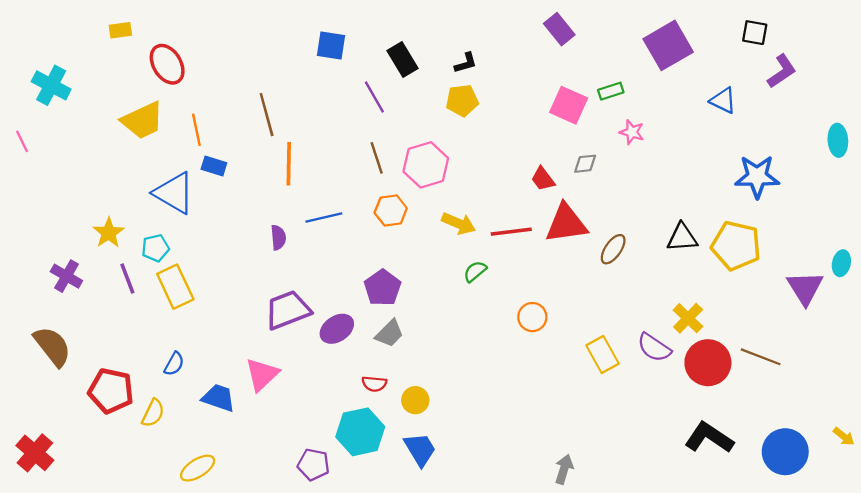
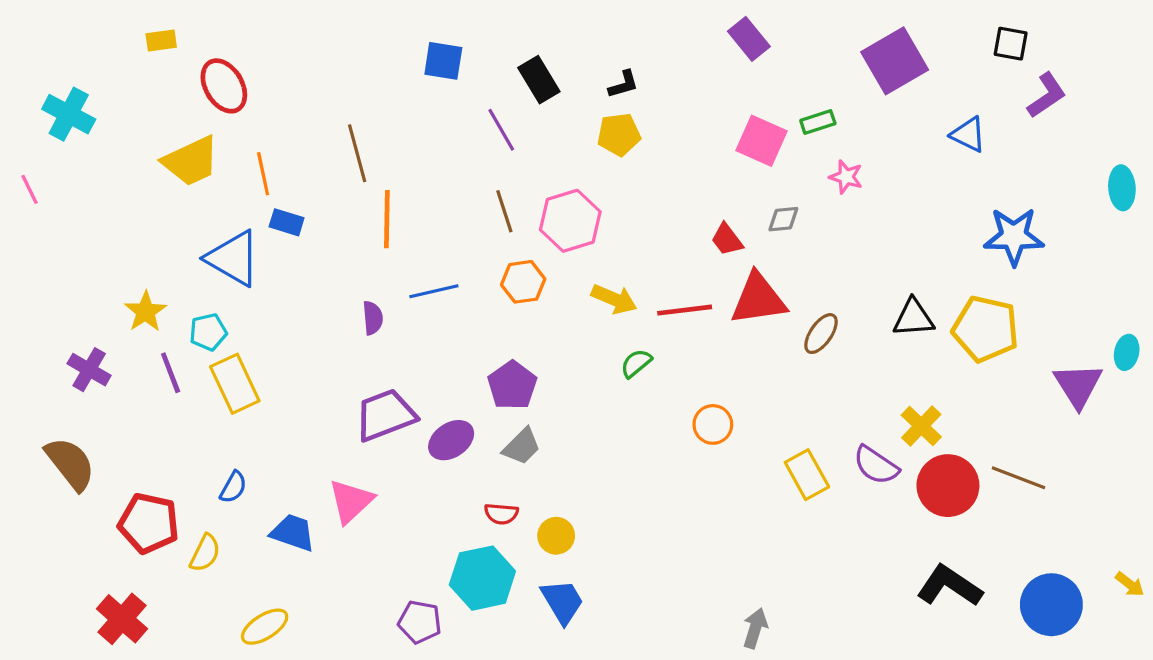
red cross: (35, 453) -> (122, 619), moved

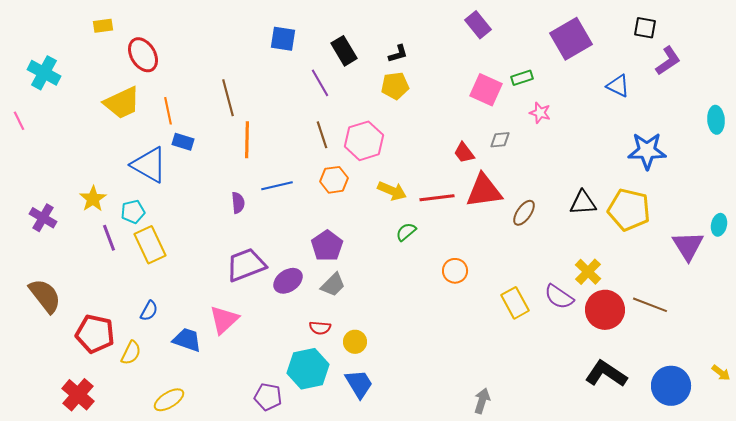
purple cross: (89, 370) -> (43, 218), moved

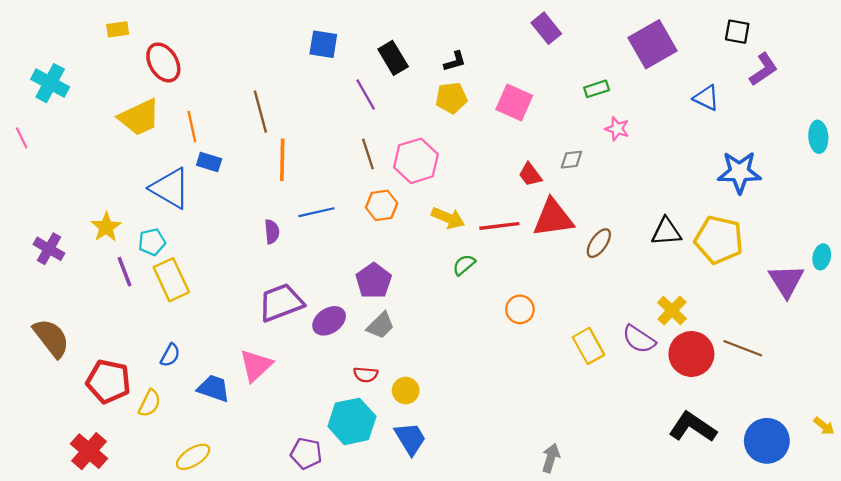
pink square: (486, 90) -> (514, 102), moved

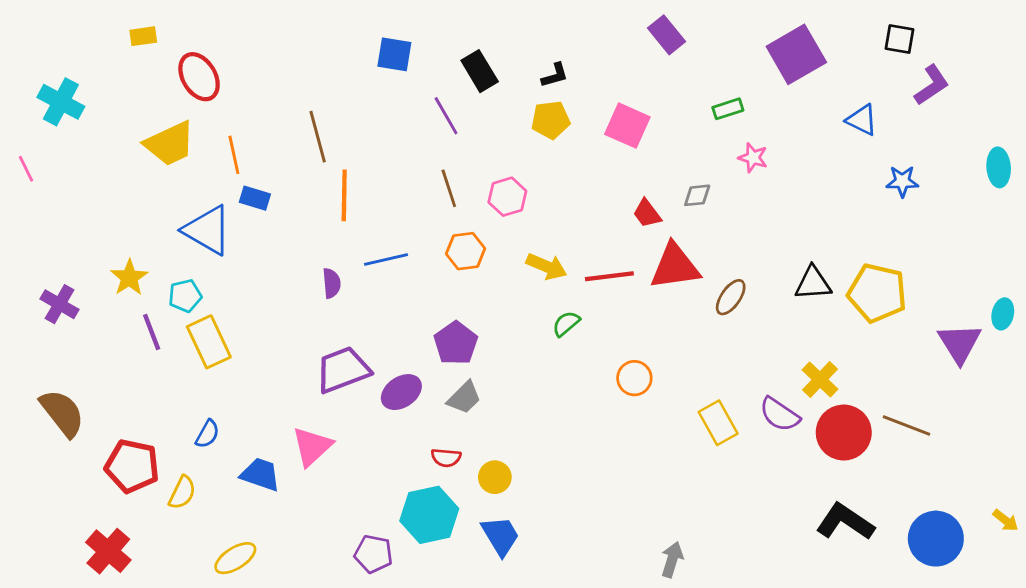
pink hexagon: (416, 161) -> (507, 197), size x0.7
blue star: (739, 172) -> (902, 181), moved, size x0.6

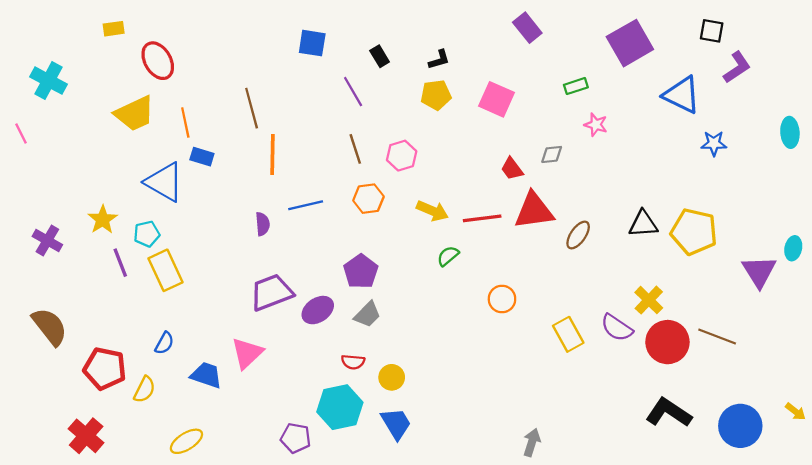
black rectangle: (480, 71) -> (380, 56), size x0.7
blue triangle: (862, 120) -> (682, 95), size x1.5

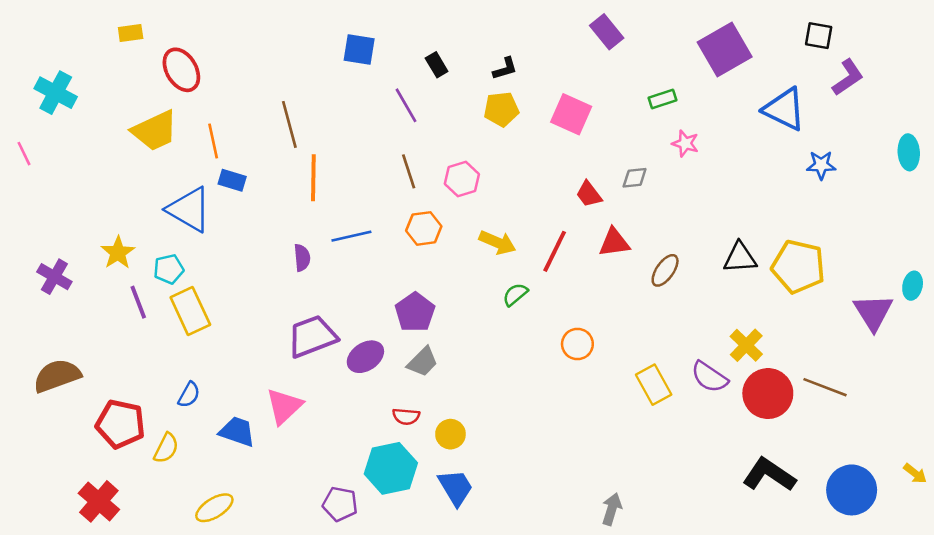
red triangle: (534, 211) -> (614, 242), size x0.7
red line: (482, 218) -> (555, 251), turned -57
brown semicircle: (50, 327) -> (57, 376), turned -72

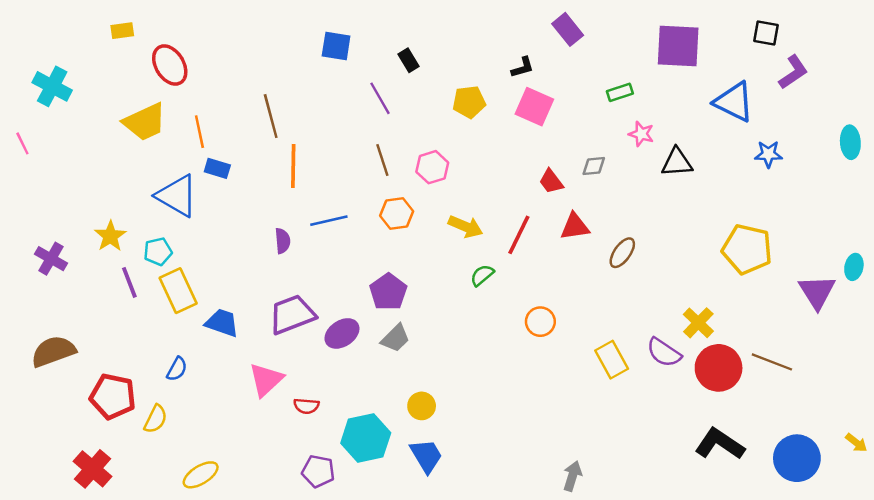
purple square: (725, 50) -> (678, 46), turned 33
black L-shape: (505, 69) -> (523, 67), moved
black triangle: (740, 258) -> (677, 162), moved
red semicircle: (406, 416) -> (306, 406), moved
blue trapezoid: (237, 432) -> (222, 323), moved

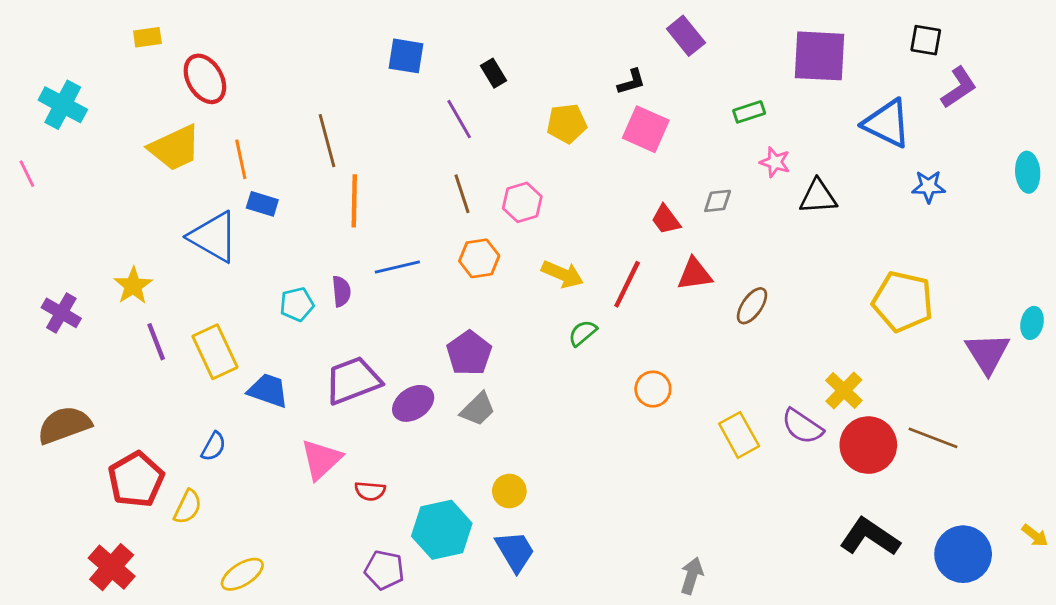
cyan pentagon: (158, 252) -> (297, 304), moved
red pentagon: (113, 396) -> (136, 480), turned 30

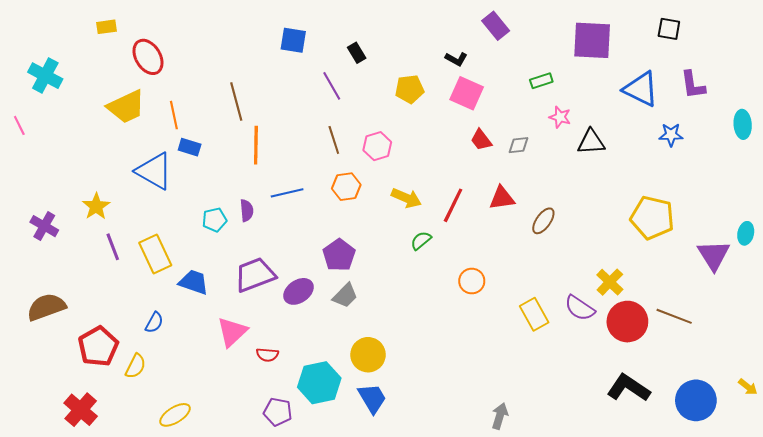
black L-shape: (631, 82) -> (456, 59), turned 45
purple L-shape: (959, 88) -> (693, 85), moved, turned 116
red trapezoid: (666, 220) -> (481, 140), moved
yellow circle: (509, 491) -> (368, 355), size x1.4

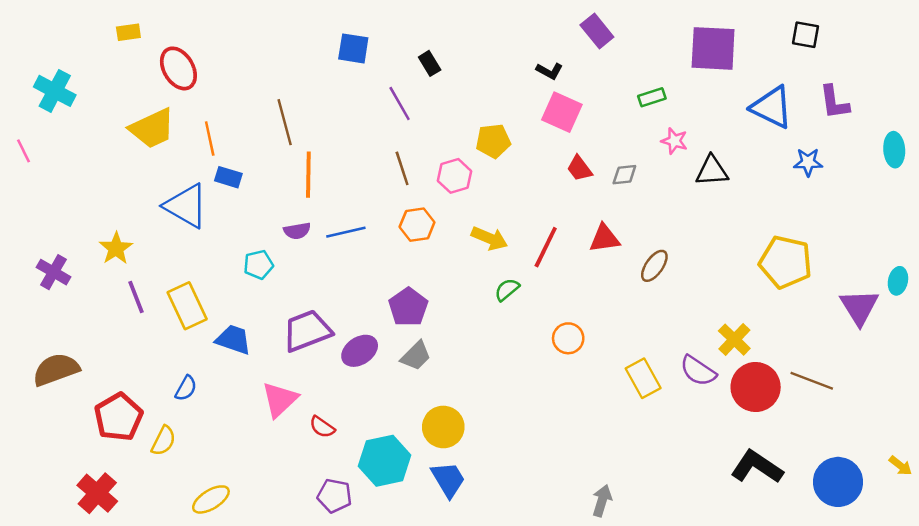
yellow pentagon: (410, 89) -> (493, 141), moved
purple semicircle: (247, 210) -> (297, 231), moved, turned 85
red semicircle: (267, 355) -> (322, 427), turned 30

